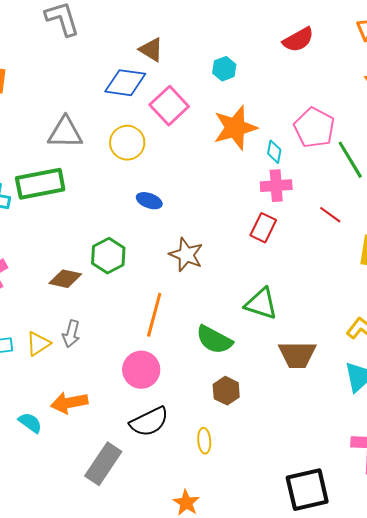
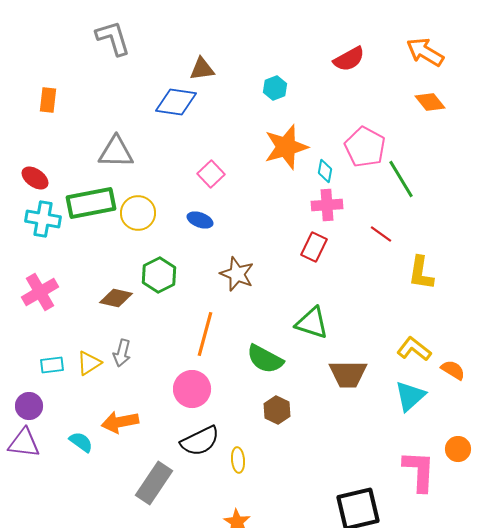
brown triangle: (151, 50) -> (202, 69), turned -40
pink square: (169, 106) -> (211, 174), moved, size x0.7
yellow circle: (127, 143) -> (138, 213), moved
yellow ellipse: (204, 441) -> (238, 460), moved

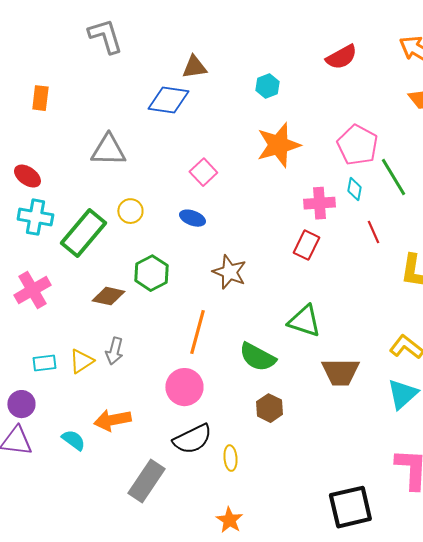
cyan diamond: (325, 171) -> (354, 189), moved
green rectangle: (91, 203) -> (83, 233), moved, turned -39
yellow circle: (138, 213) -> (130, 211), size x0.7
red line: (381, 234) -> (373, 232), turned 30

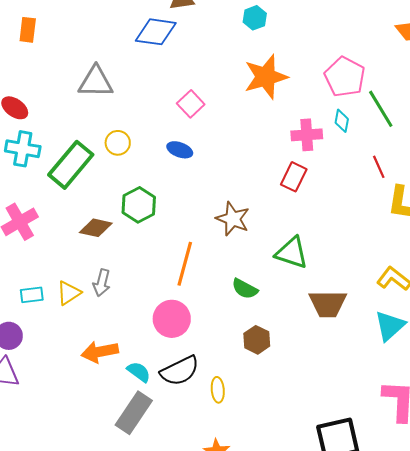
red line: (373, 232) -> (379, 167), moved
brown star: (229, 272) -> (233, 219), moved
green semicircle: (257, 357) -> (245, 289), size x0.7
cyan semicircle: (73, 440) -> (139, 372), moved

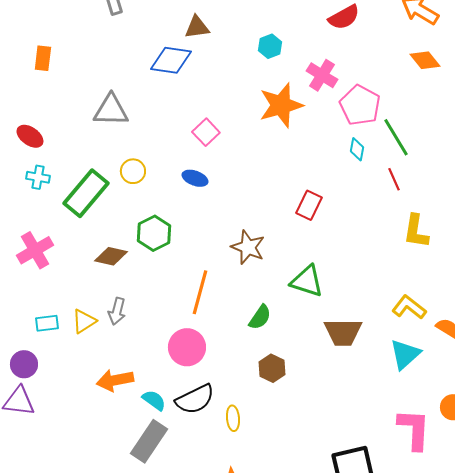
pink cross: (307, 135) -> (322, 75), moved, turned 36
cyan cross: (23, 149) -> (38, 177), size x0.7
red line: (379, 167) -> (394, 179), moved
green semicircle: (245, 289) -> (260, 317), turned -84

